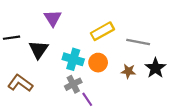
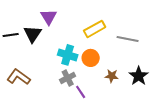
black triangle: (39, 50) -> (33, 34), moved
black star: (155, 68) -> (139, 76), moved
brown star: (128, 71) -> (112, 76), moved

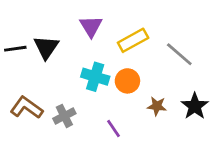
purple triangle: (49, 17) -> (91, 26), moved
gray line: (128, 39) -> (179, 54), turned 30
gray cross: (68, 78) -> (64, 116), moved

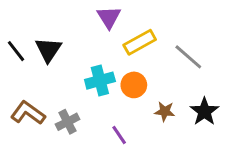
purple triangle: (91, 26) -> (109, 17), moved
black line: (15, 49) -> (16, 51), turned 60
cyan cross: (95, 77) -> (100, 81), turned -32

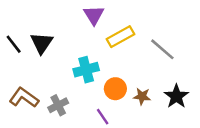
orange circle: (134, 85) -> (115, 89), moved

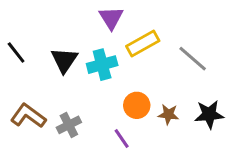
black triangle: (42, 43) -> (64, 60), moved
cyan cross: (86, 70) -> (102, 65), moved
black star: (176, 96) -> (209, 114), turned 30

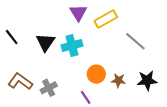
yellow rectangle: (143, 43) -> (106, 19), moved

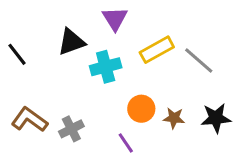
yellow rectangle: (106, 19) -> (157, 50), moved
black triangle: (46, 42) -> (71, 42), moved, turned 36

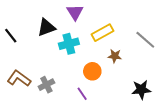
gray line: (199, 61) -> (145, 40), moved
brown star: (174, 118) -> (115, 56), moved
black star: (216, 118) -> (141, 90), moved

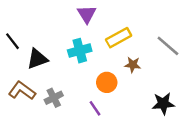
black triangle: (46, 27) -> (37, 59), moved

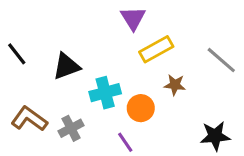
purple triangle: (87, 14) -> (133, 18), moved
cyan cross: (80, 51) -> (105, 93), moved
black triangle: (37, 59) -> (66, 66), moved

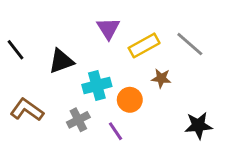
purple triangle: (133, 18) -> (108, 28), moved
gray line: (221, 60) -> (190, 44), moved
gray cross: (71, 128) -> (78, 120), moved

